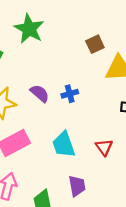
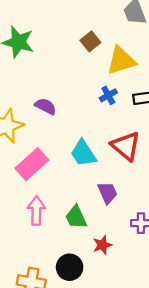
blue cross: (70, 94) -> (108, 95), moved
red triangle: (104, 147) -> (126, 146), size x1.6

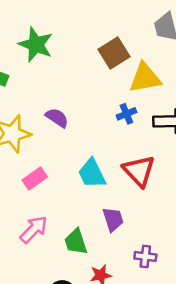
brown square: (90, 41) -> (114, 53), size x1.4
pink rectangle: (32, 164) -> (35, 179), size x0.7
pink arrow: (36, 211) -> (34, 229), turned 36

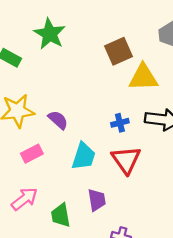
blue cross: (126, 114) -> (120, 123), moved
purple semicircle: (57, 118) -> (58, 120), moved
cyan trapezoid: (92, 173) -> (84, 156), turned -144

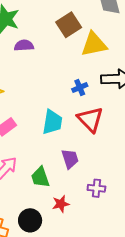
purple semicircle: (58, 120) -> (24, 45), moved, turned -36

